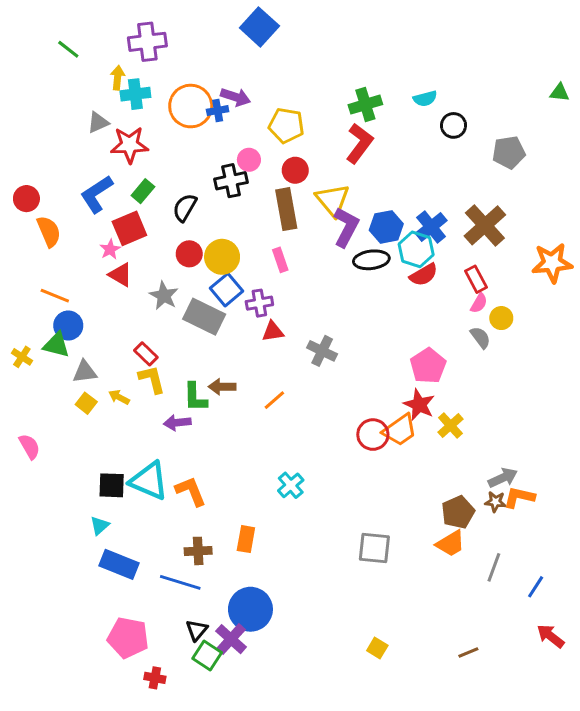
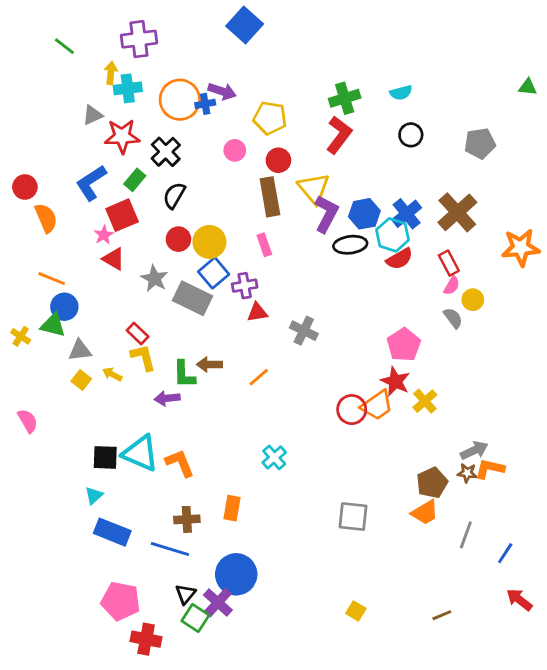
black circle: (454, 125) -> (411, 135), moved
black cross: (231, 181) -> (166, 152), moved, turned -32
red cross: (155, 678) -> (146, 639), size x1.5

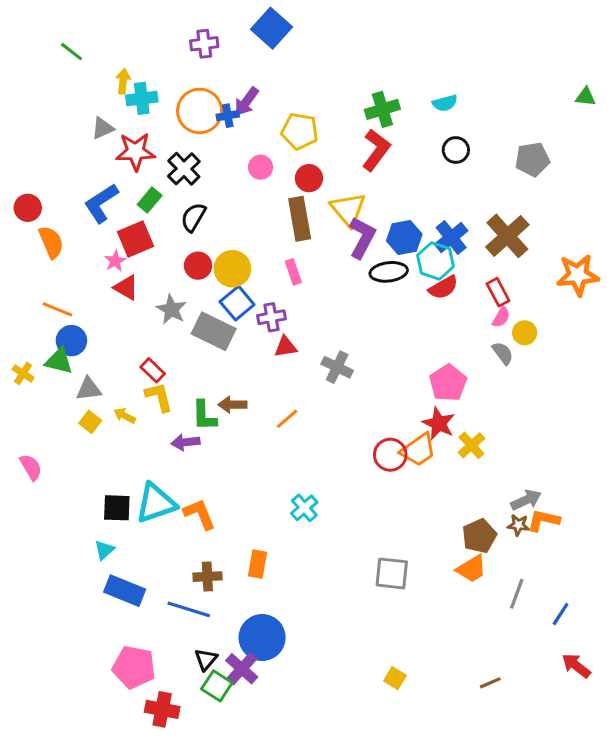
purple cross: (139, 39) -> (204, 44), moved, size x0.7
purple arrow: (222, 91) -> (246, 102), turned 108
cyan triangle: (140, 453) -> (156, 503), turned -42

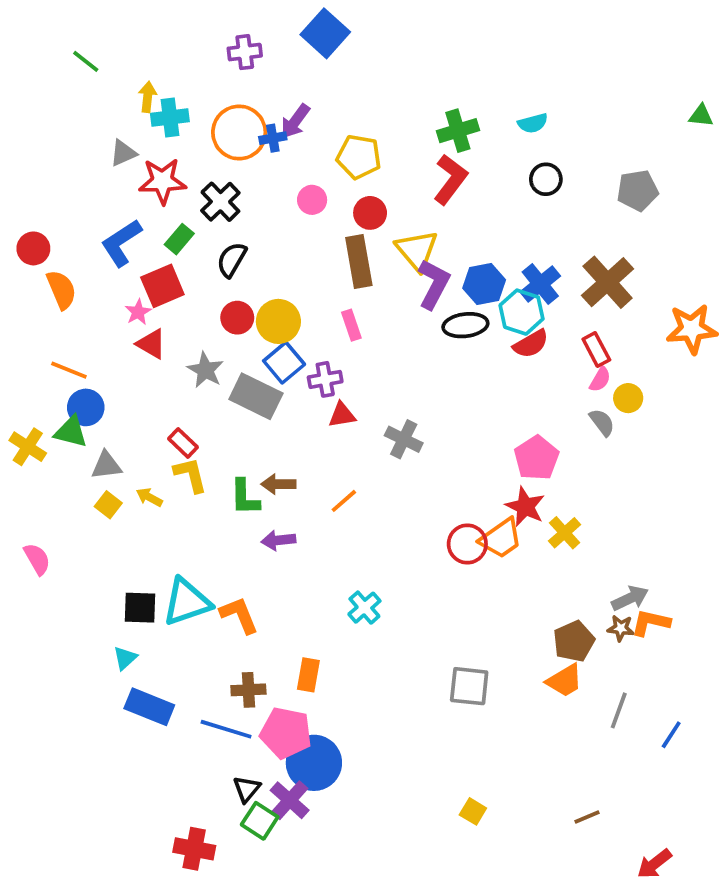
yellow cross: (23, 373) -> (28, 447), size x1.4
purple arrow: (186, 442) -> (278, 540), moved
red arrow: (576, 666) -> (654, 864), moved, turned -76
pink pentagon: (134, 667) -> (286, 733), moved

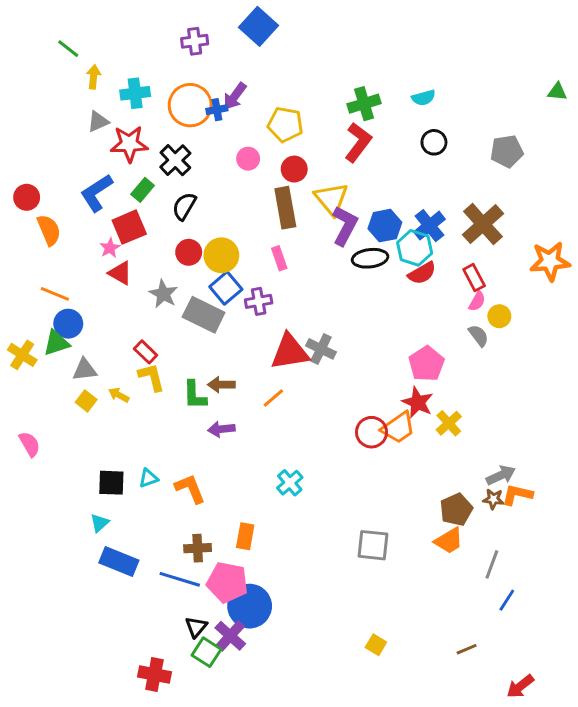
yellow arrow: (147, 97) -> (94, 77), moved
red triangle: (342, 415) -> (290, 352), moved, size x1.8
green triangle: (71, 432) -> (56, 343), turned -32
cyan triangle: (187, 602) -> (149, 478), size x0.5
blue line: (671, 735) -> (507, 600), moved

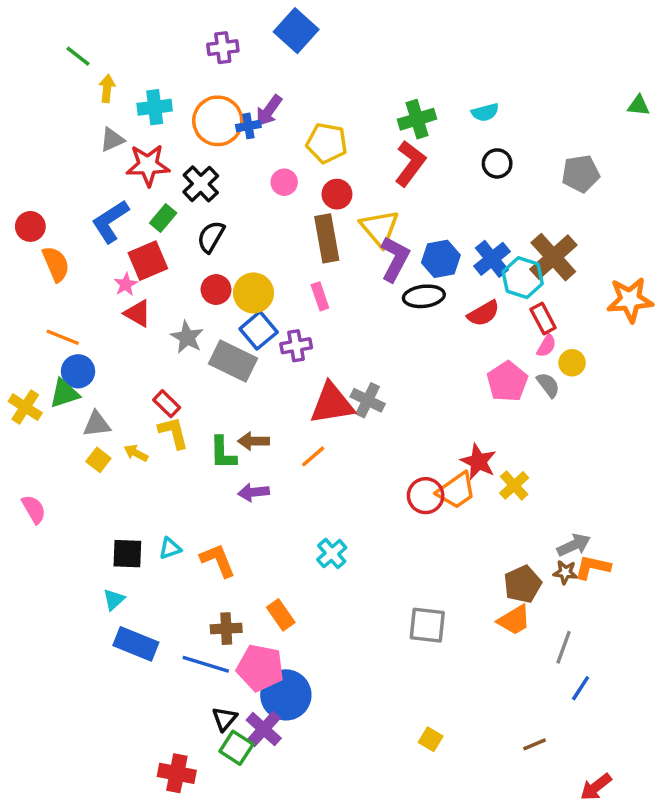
cyan hexagon: (415, 248) -> (523, 278), moved
pink pentagon: (427, 364) -> (507, 382), moved
orange rectangle: (245, 536) -> (281, 615), turned -45

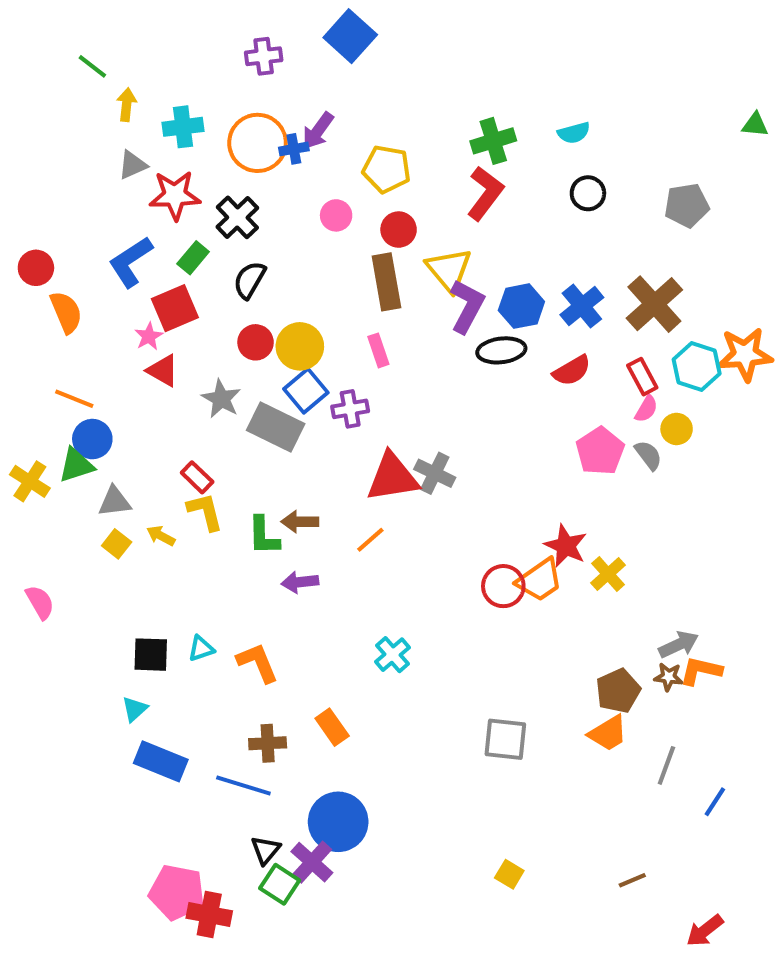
cyan hexagon: (523, 278) -> (697, 367), moved
pink pentagon: (260, 668) -> (177, 892), moved
blue line: (581, 688) -> (715, 802), moved

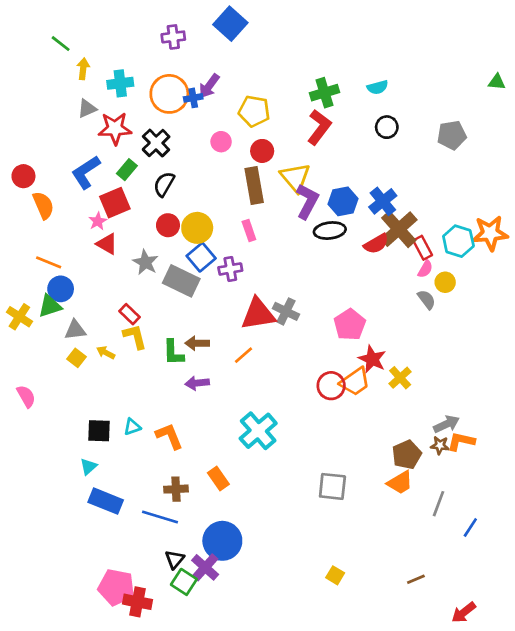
brown cross: (654, 304) -> (399, 229), moved
pink pentagon: (600, 451) -> (350, 325), moved
cyan cross: (393, 655) -> (258, 431), size x1.6

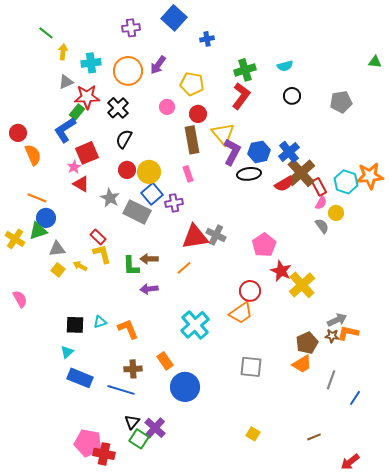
blue cross: (193, 98) -> (207, 39), moved
green rectangle: (127, 170) -> (77, 112), moved
yellow cross: (400, 378) -> (302, 285), size x1.5
orange trapezoid: (355, 382) -> (241, 313), moved
blue circle: (222, 541) -> (185, 387), moved

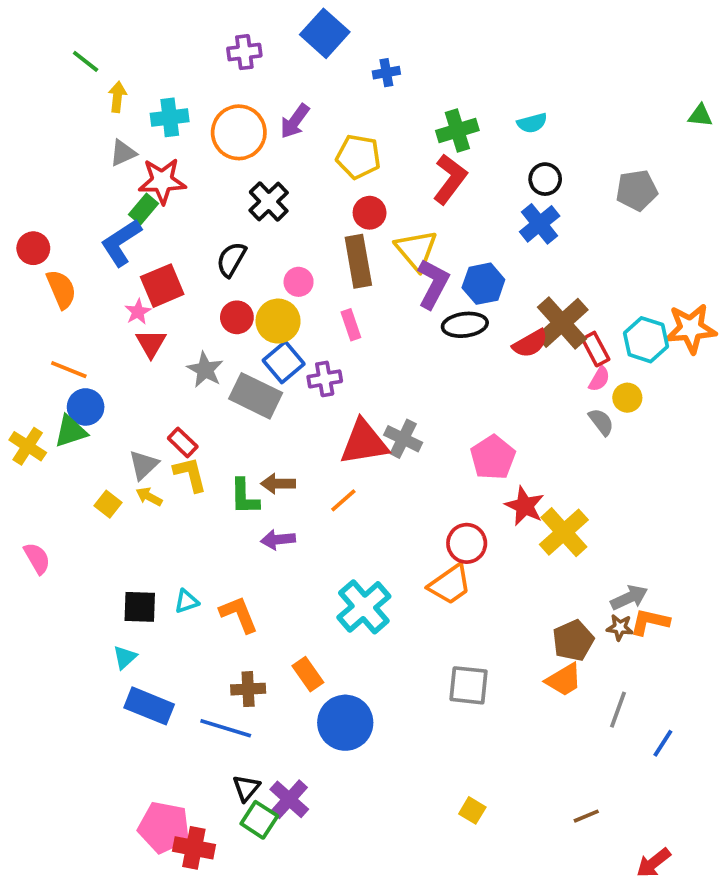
pink circle: (167, 107) -> (299, 282), moved
black cross: (118, 108) -> (269, 201), moved
blue cross: (289, 152) -> (540, 224), moved
red triangle: (81, 184) -> (151, 343), turned 30
gray triangle: (57, 249) -> (143, 465), moved, turned -36

